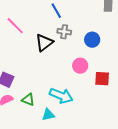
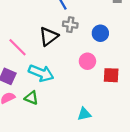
pink line: (15, 26) -> (17, 47), moved
cyan arrow: (61, 96) -> (41, 73), moved
cyan triangle: (48, 115) -> (84, 114), moved

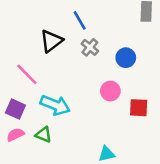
gray cross: (70, 25) -> (90, 47), turned 32
black triangle: (49, 36) -> (51, 41), moved

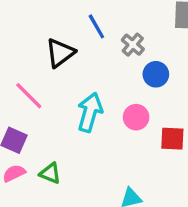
gray cross: (90, 47) -> (133, 45), moved
cyan arrow: (55, 105) -> (90, 112), moved, turned -96

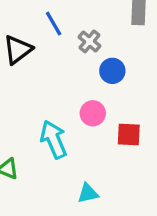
cyan arrow: (90, 112) -> (54, 139), moved, turned -39

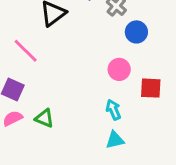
cyan arrow: (54, 139) -> (113, 110), moved, size x0.6

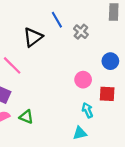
blue circle: (136, 32) -> (110, 61), moved
cyan arrow: (113, 110) -> (87, 110), moved

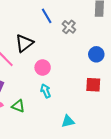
black triangle: (33, 37) -> (24, 43), moved
pink circle: (83, 80) -> (43, 68), moved
cyan arrow: (87, 110) -> (46, 91), moved

